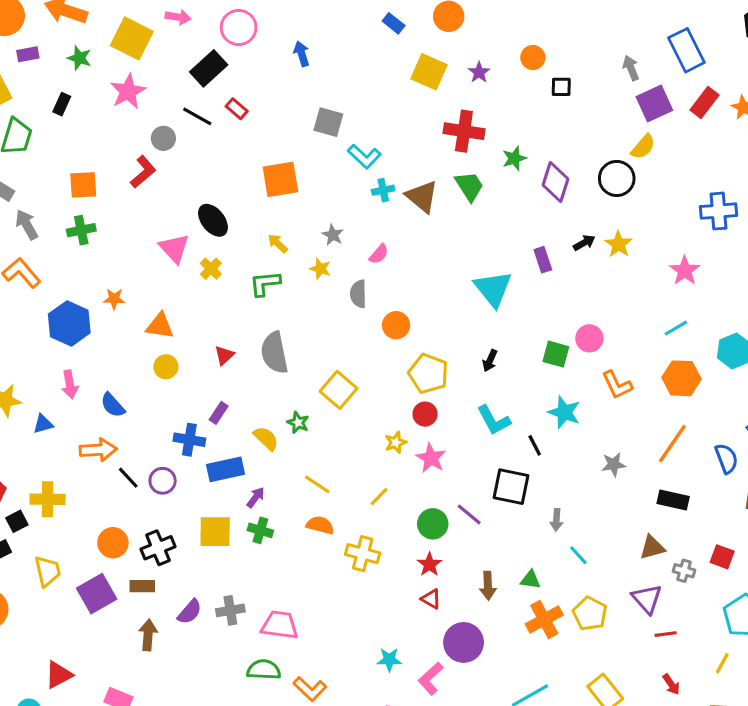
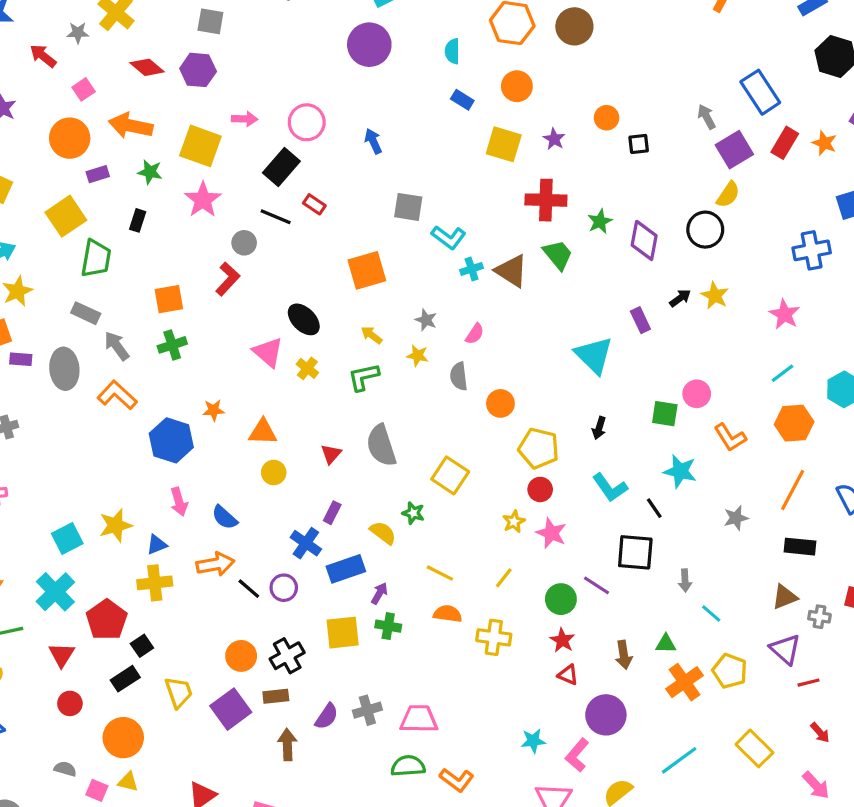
blue cross: (189, 440) -> (306, 543), turned 32
yellow cross: (48, 499) -> (155, 583), moved

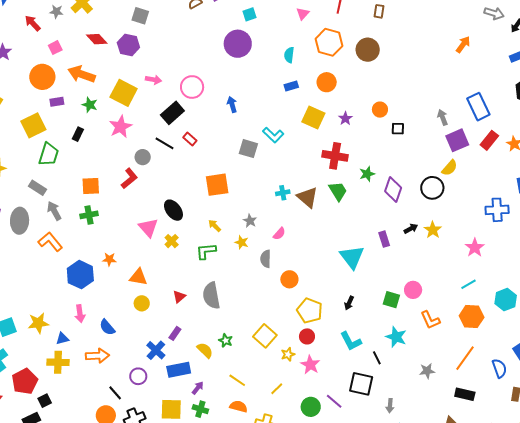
blue rectangle: (462, 100) -> (291, 86), turned -56
cyan L-shape: (449, 237) -> (273, 135), moved
yellow square: (450, 475) -> (265, 336), moved
black line: (249, 589) -> (115, 393), moved

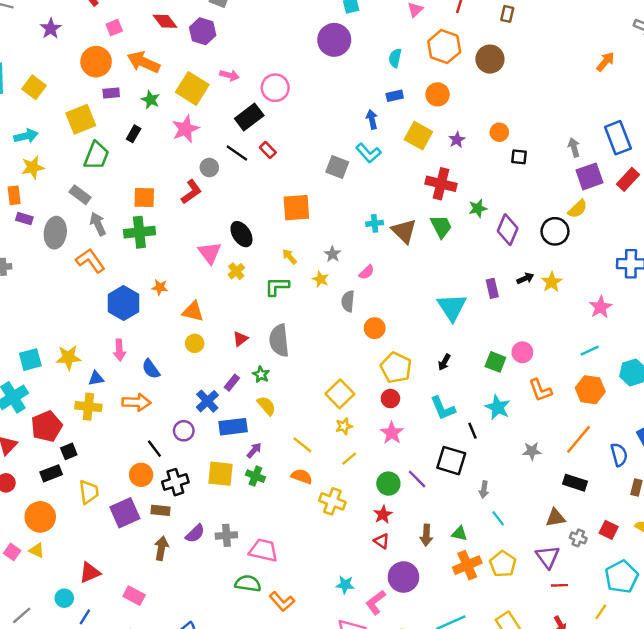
blue arrow: (232, 104) -> (372, 119), moved
green cross: (89, 215) -> (139, 232), size x1.4
green star: (226, 341) -> (261, 374), moved
yellow star: (288, 354) -> (344, 426), moved

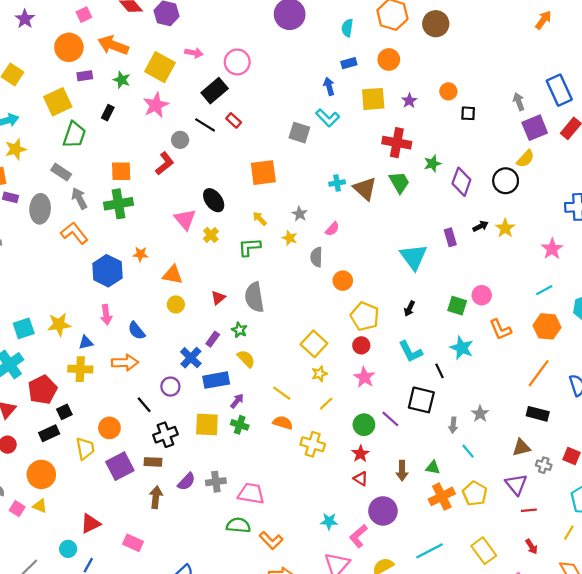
yellow square: (418, 136) -> (373, 99), turned -30
gray star: (532, 451) -> (480, 414), moved, turned -30
orange circle: (141, 475) -> (109, 428), moved

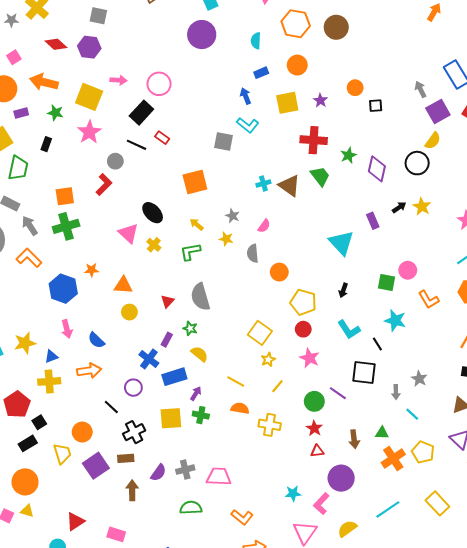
red triangle: (361, 479) -> (317, 451), turned -32
green semicircle: (238, 525) -> (191, 508), moved

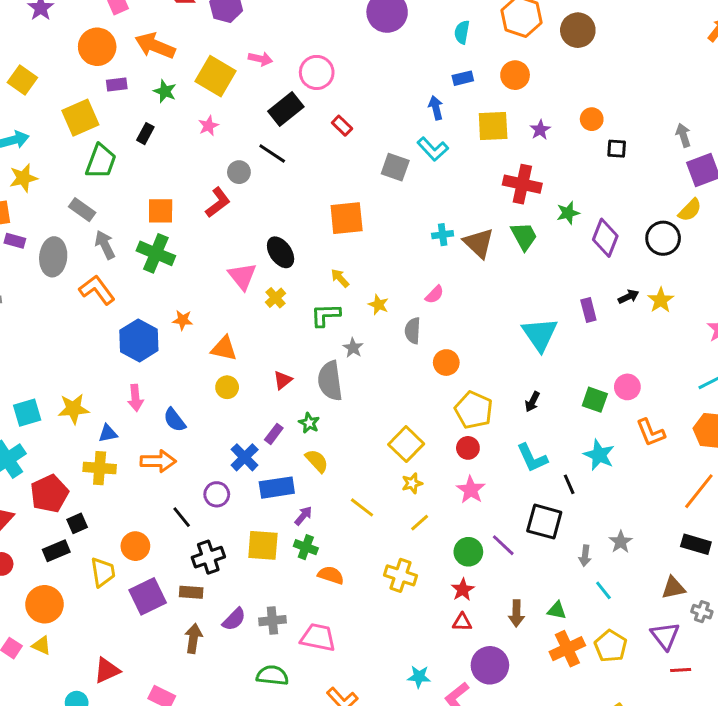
pink star: (89, 132) -> (209, 126), size x0.6
red rectangle: (162, 138) -> (342, 126), moved
gray star: (233, 216) -> (353, 348), moved
green cross: (66, 226) -> (156, 253), turned 30
orange semicircle: (240, 408) -> (331, 575), moved

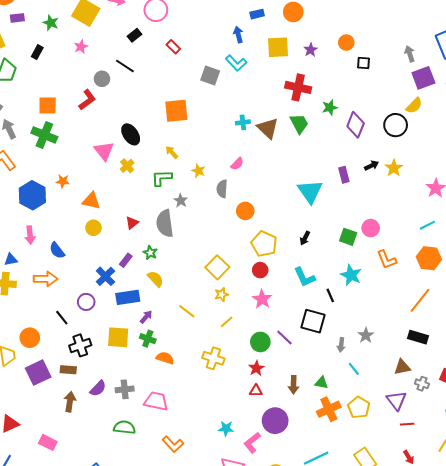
black rectangle: (286, 109) -> (135, 35), size x0.6

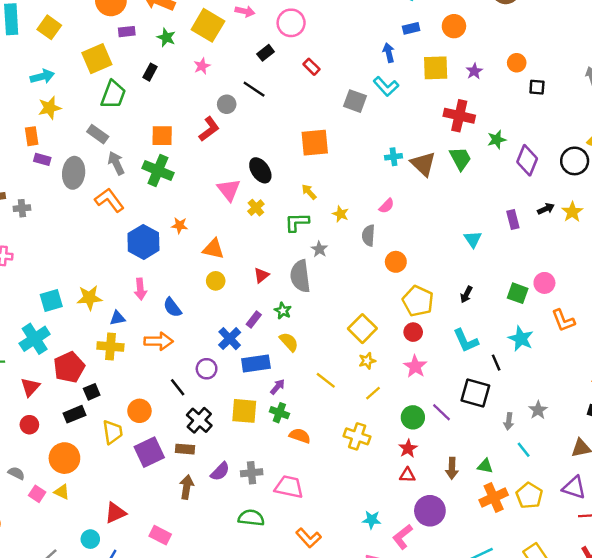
cyan triangle: (310, 191) -> (473, 239), size x0.6
black cross: (80, 345) -> (199, 420), turned -30
purple triangle: (397, 400) -> (574, 487), turned -35

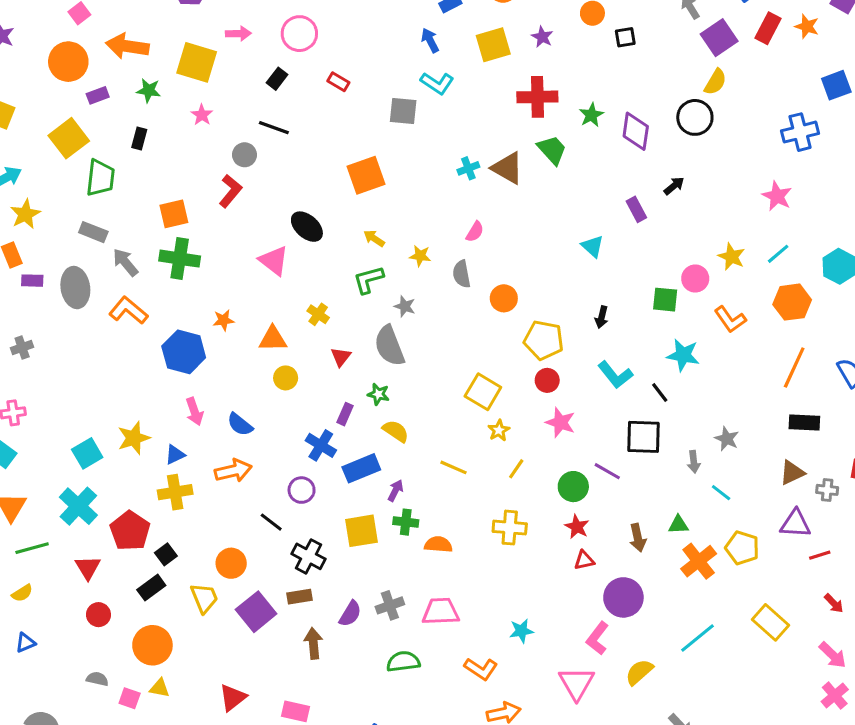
yellow cross: (256, 208) -> (318, 314), moved
yellow star: (572, 212) -> (732, 257), moved
cyan star: (372, 520) -> (521, 631), moved

